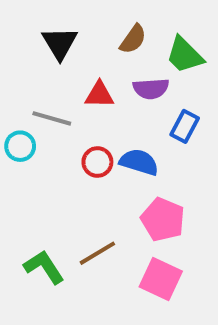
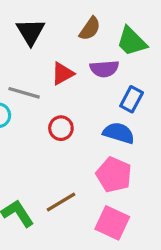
red triangle: (99, 95) -> (63, 74), turned -30
blue semicircle: (139, 162) -> (119, 133), moved

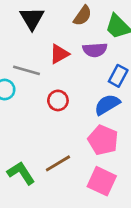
blue semicircle: (119, 133) -> (107, 105), turned -48

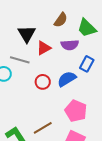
black triangle: (32, 18) -> (27, 34), moved
blue semicircle: (107, 105) -> (67, 79), moved

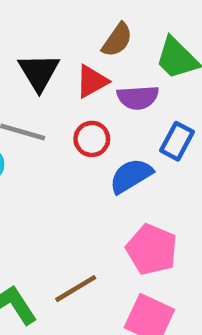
red triangle: (44, 48) -> (92, 81), moved
red circle: (43, 82) -> (92, 139), moved

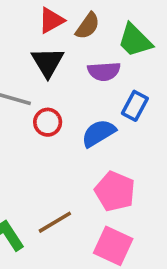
black triangle: (39, 72) -> (48, 62), moved
red triangle: (92, 81) -> (51, 20), moved
red circle: (92, 139) -> (48, 122), moved

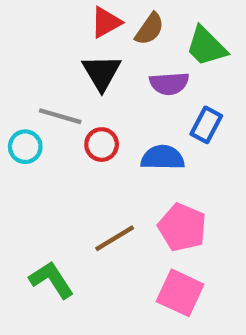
blue semicircle: (99, 133) -> (163, 158), turned 32
brown line: (55, 222) -> (115, 238), moved

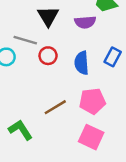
blue rectangle: (206, 125) -> (113, 57), moved
blue semicircle: (163, 158) -> (82, 63), turned -95
pink pentagon: (182, 227) -> (92, 101), turned -30

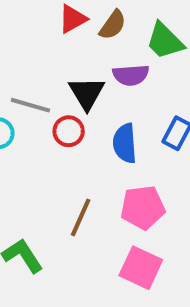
black triangle: (48, 16) -> (87, 93), moved
brown line: (55, 107) -> (81, 217), turned -35

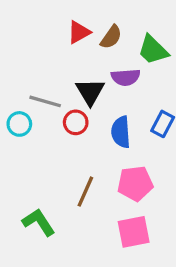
pink square: (141, 268) -> (134, 232), turned -36

